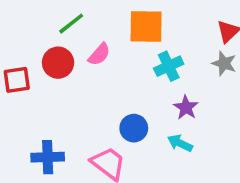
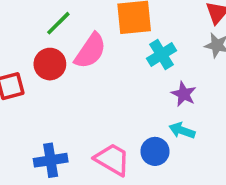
pink semicircle: (99, 54) -> (90, 51), size x1.5
blue circle: (134, 128) -> (155, 151), moved

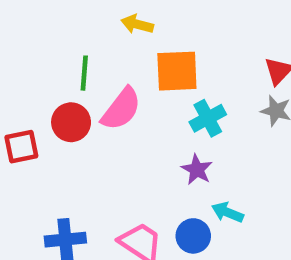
green line: (58, 23) -> (84, 73), turned -44
purple star: (184, 94) -> (197, 170), moved

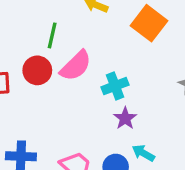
orange square: (177, 71) -> (149, 23), moved, turned 32
cyan cross: (208, 118) -> (115, 86), moved

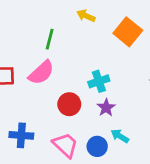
pink semicircle: (76, 66) -> (41, 73), moved
red circle: (37, 70) -> (69, 104), moved

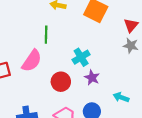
green line: (50, 39) -> (46, 35), moved
cyan arrow: (120, 136) -> (121, 97), moved

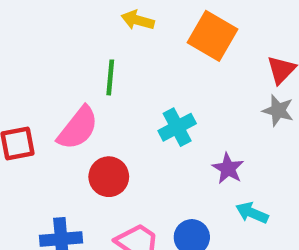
purple star: (92, 78) -> (228, 168), moved
red circle: (61, 82) -> (109, 177), moved

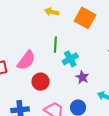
green line: (110, 77) -> (55, 45), moved
purple star: (228, 168) -> (82, 77), moved

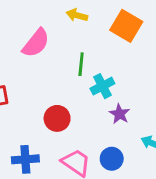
pink semicircle: (26, 60) -> (36, 43), moved

